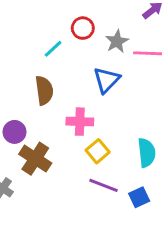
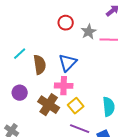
cyan line: (53, 49) -> (20, 54), moved
blue triangle: (107, 80) -> (68, 63), moved
brown cross: (35, 159) -> (49, 105), moved

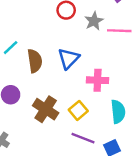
pink cross: (64, 86) -> (98, 80), moved

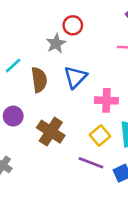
gray star: (94, 21) -> (56, 43), moved
yellow square: (78, 110) -> (100, 135), moved

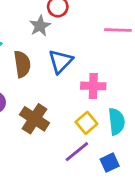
purple line: (91, 163) -> (77, 152), turned -60

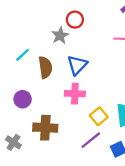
pink cross: (93, 86) -> (75, 94), moved
brown cross: (35, 119) -> (45, 128), moved, turned -30

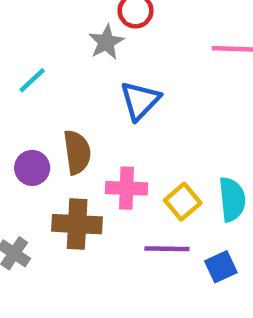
brown semicircle: (45, 67) -> (77, 152), moved
pink cross: (75, 94) -> (126, 188), moved
purple line: (91, 140) -> (167, 249), turned 40

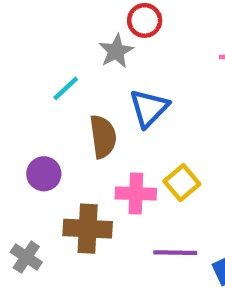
cyan line: (32, 80) -> (66, 88), moved
brown semicircle: (77, 152) -> (103, 137), moved
yellow square: (183, 202) -> (182, 183), moved

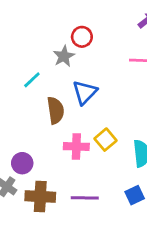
purple circle: (44, 174) -> (22, 163), moved
brown cross: (88, 229) -> (40, 196), moved
purple line: (175, 253) -> (85, 198), moved

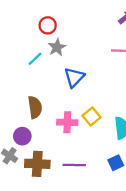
red circle: (82, 37) -> (48, 25), moved
cyan line: (32, 80) -> (35, 59), moved
brown semicircle: (56, 110) -> (35, 107), moved

